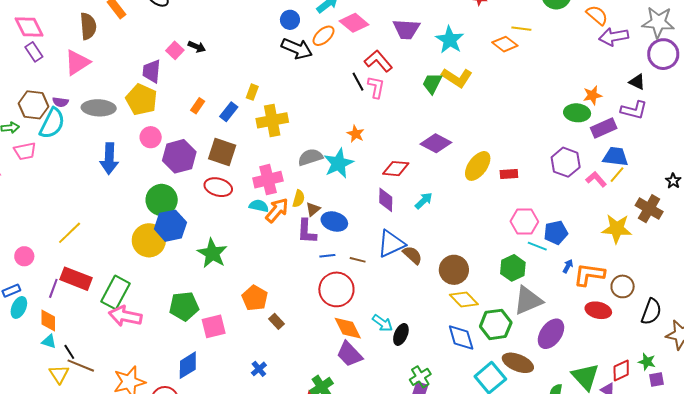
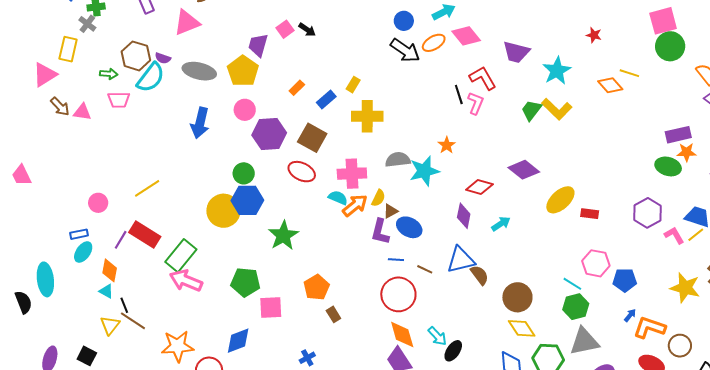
purple rectangle: (604, 128) -> (678, 135), moved
green circle: (162, 200) -> (244, 173), size x0.7
cyan line: (537, 246) -> (572, 284), moved

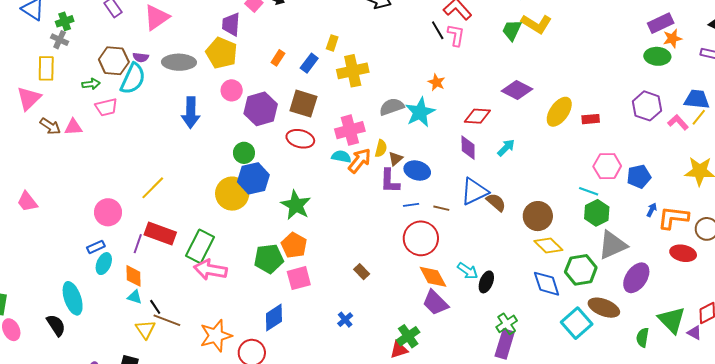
pink circle: (98, 203) -> (108, 212), size x1.4
orange pentagon: (317, 287) -> (294, 245), moved

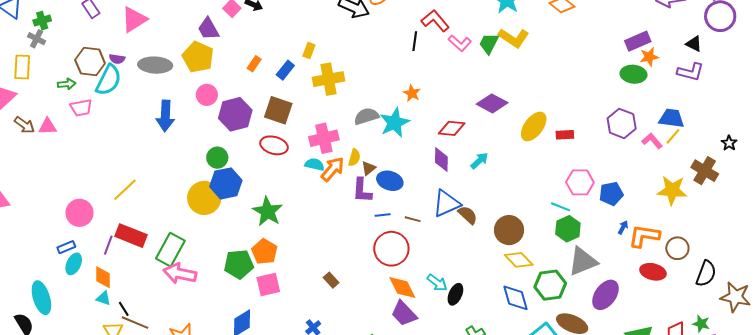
purple trapezoid: (231, 24) -> (208, 29), turned -35
black line: (438, 30) -> (415, 41), turned 36
pink L-shape: (456, 35) -> (460, 43), moved, turned 120

